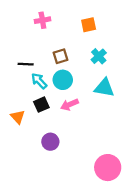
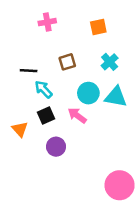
cyan circle: (63, 80) -> (88, 93), moved
pink arrow: (69, 105) -> (77, 115), turned 60
purple circle: (50, 142) -> (56, 147), moved

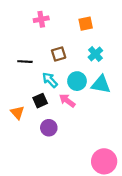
cyan arrow: (44, 89) -> (50, 80), moved

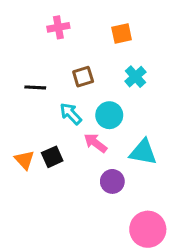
cyan triangle: (101, 84) -> (143, 152), moved
black square: (40, 101) -> (52, 157), moved
purple circle: (49, 128) -> (112, 181), moved

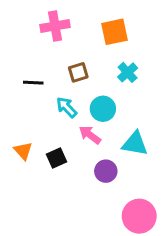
pink cross: (58, 27) -> (55, 26), size x1.4
orange square: (122, 33) -> (115, 32), size x1.4
black square: (52, 157) -> (56, 158), moved

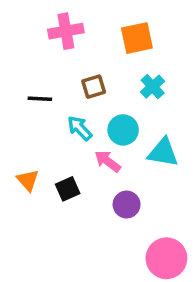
cyan triangle: (135, 144) -> (163, 152), moved

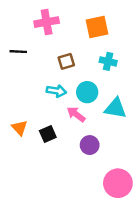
cyan cross: (153, 87) -> (108, 61), turned -35
black line: (40, 99) -> (18, 52), moved
cyan arrow: (80, 128) -> (56, 91), turned 144

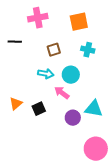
cyan triangle: (115, 108) -> (94, 109), moved
orange triangle: (19, 128) -> (16, 104), turned 32

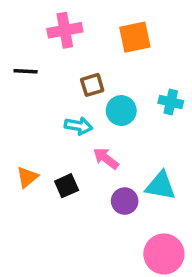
cyan cross: (88, 50) -> (171, 102), moved
cyan circle: (71, 75) -> (121, 111), moved

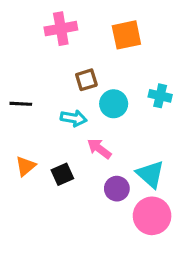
black line: (26, 71) -> (21, 104), moved
cyan triangle: (160, 186) -> (150, 174), turned 32
pink circle: (164, 254) -> (152, 216), moved

